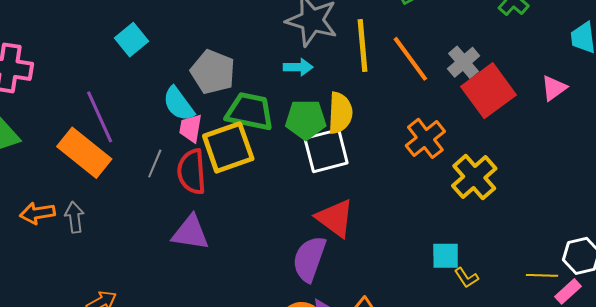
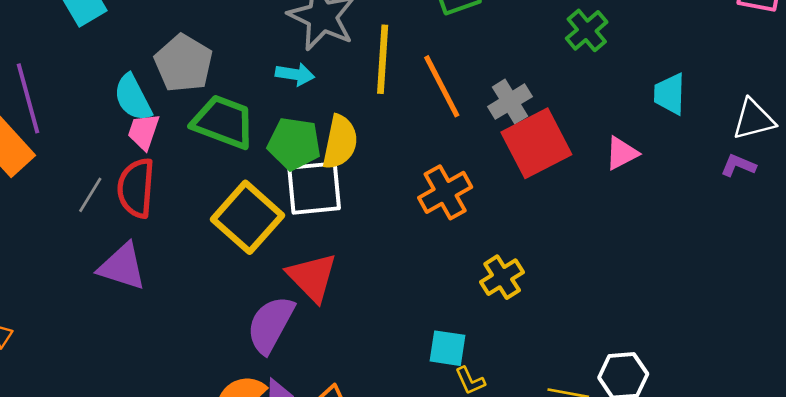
yellow square: (228, 147) -> (248, 217), moved, turned -38
gray line: (155, 164) -> (90, 195), moved
yellow cross: (474, 177) -> (502, 277), moved, size x0.7

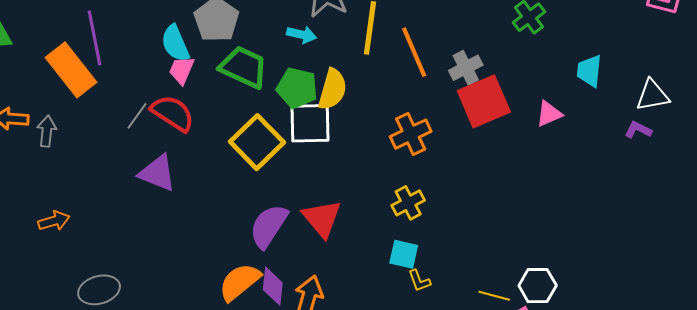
red semicircle: (136, 188) -> (173, 113), turned 114
red triangle: (312, 277) -> (322, 218), moved
yellow cross: (502, 277) -> (408, 203), moved

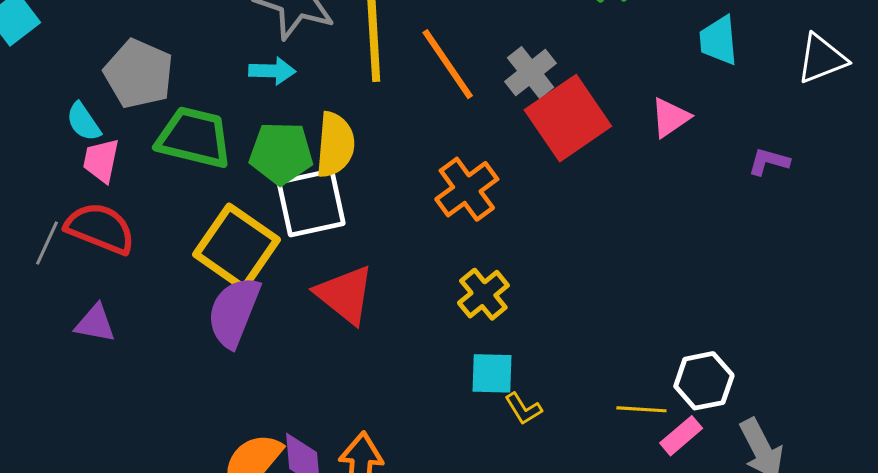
cyan semicircle: (175, 43) -> (83, 122), size x0.7
purple L-shape: (638, 130) -> (769, 162), moved
purple triangle: (158, 173) -> (95, 323), size x0.7
red triangle: (322, 218) -> (345, 295), moved
purple semicircle: (269, 226) -> (234, 312), moved

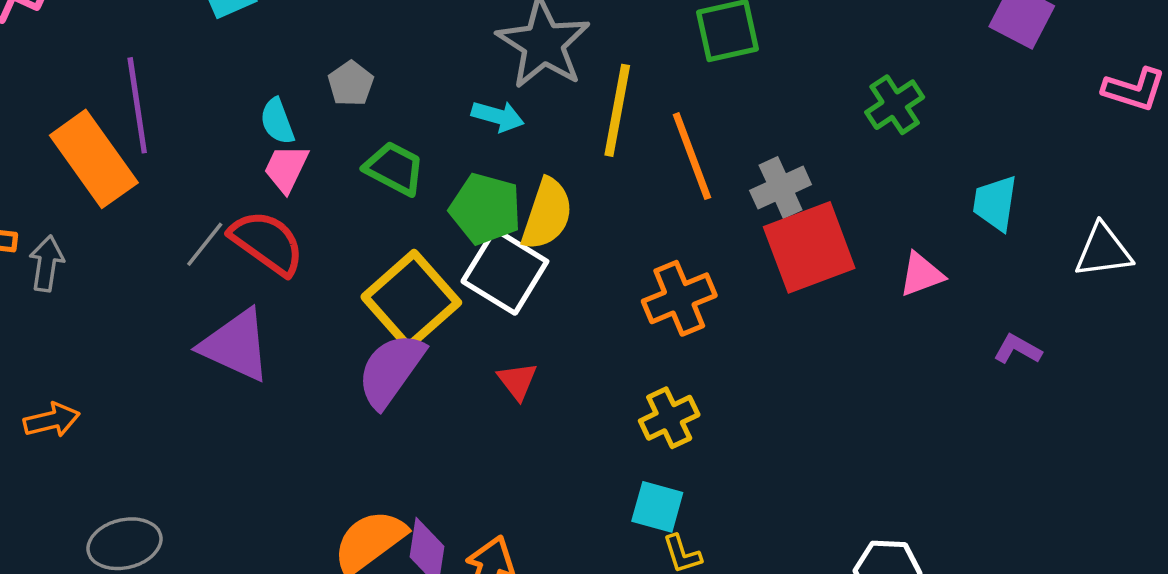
gray pentagon: (139, 74) -> (351, 84), size x0.6
green trapezoid: (194, 138) -> (394, 168), size x0.7
white square: (311, 203) -> (505, 271), turned 30
red triangle: (345, 295) -> (517, 381), size x0.6
purple triangle: (95, 323) -> (236, 345), size x1.6

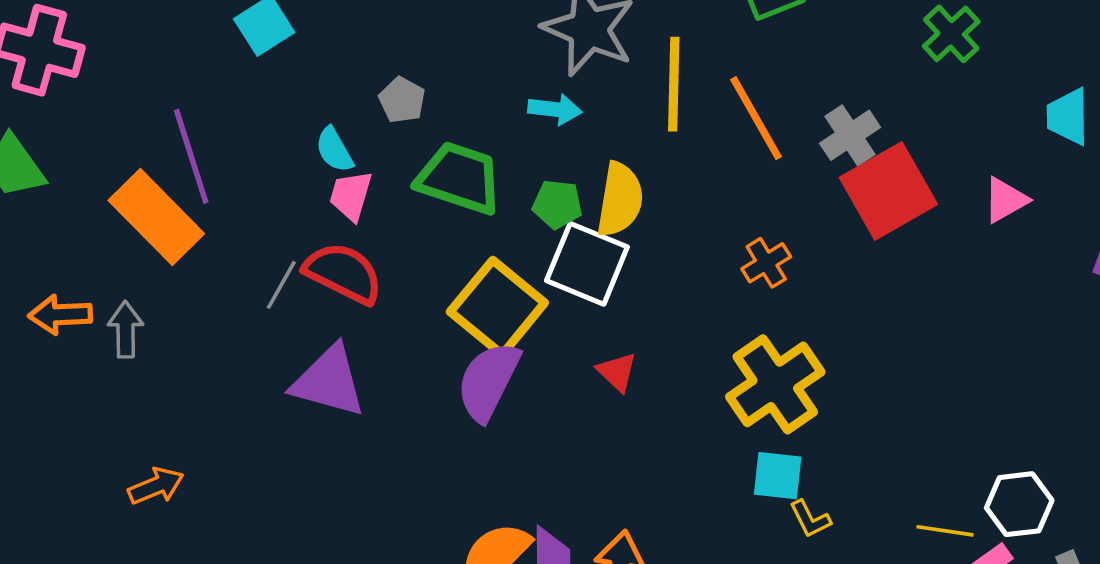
green trapezoid: (394, 168) -> (459, 178), size x1.4
green pentagon: (485, 209) -> (557, 204), size x0.7
orange cross: (679, 298) -> (766, 263), size x0.7
yellow cross: (669, 418) -> (775, 384), size x1.6

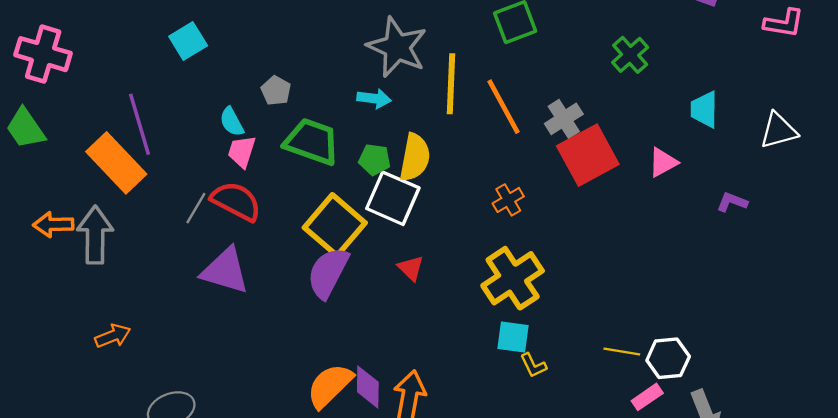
gray arrow: (126, 330) -> (95, 235), size x1.6
yellow line: (945, 531) -> (622, 351), moved

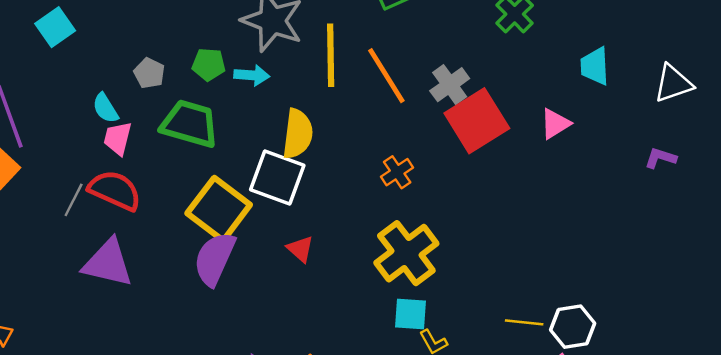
green pentagon: (375, 160) -> (209, 64), moved
purple L-shape: (732, 202) -> (660, 158), moved

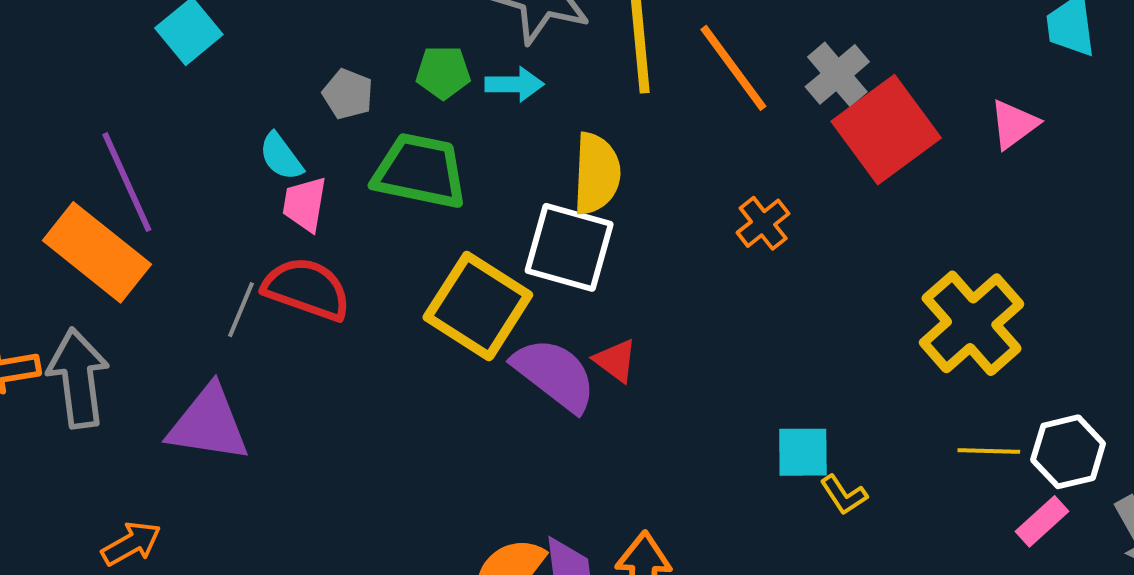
yellow cross: (406, 253) -> (972, 323), moved
purple semicircle: (215, 259) -> (555, 375), moved, turned 108
purple triangle: (108, 263) -> (208, 424), moved

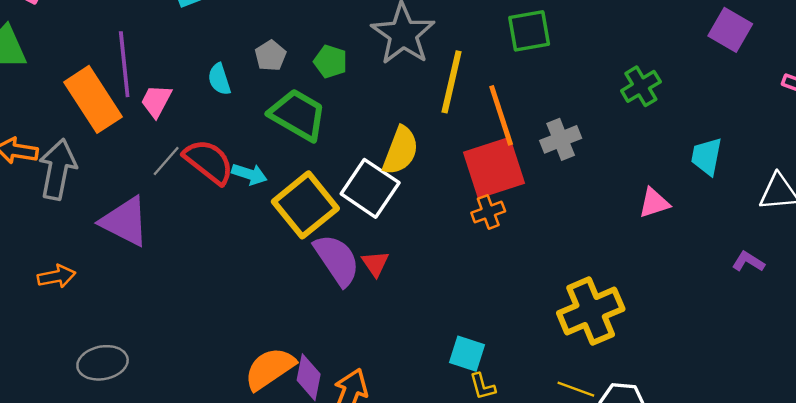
cyan arrow: (514, 84) -> (249, 174), moved
red square: (886, 130) -> (494, 168), moved
pink trapezoid: (305, 204) -> (156, 101), moved

